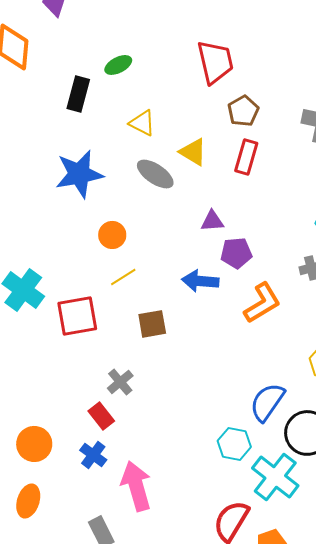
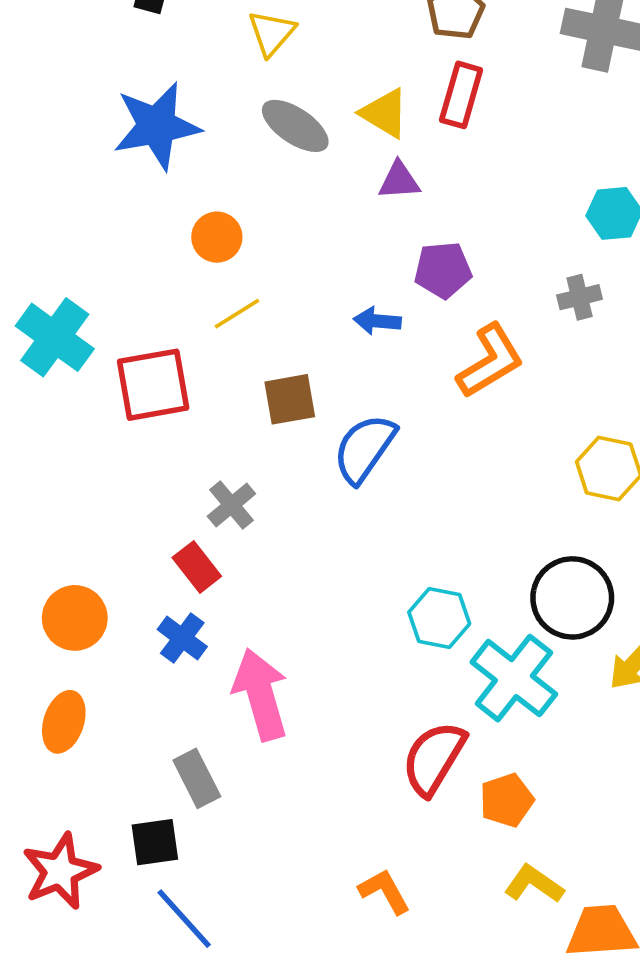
yellow triangle: (142, 123) -> (272, 33), turned 44
yellow triangle: (193, 152) -> (385, 113), moved
purple triangle: (212, 221) -> (399, 181), moved
blue arrow: (200, 281) -> (377, 321), size x0.7
blue semicircle: (267, 402) -> (364, 448), moved

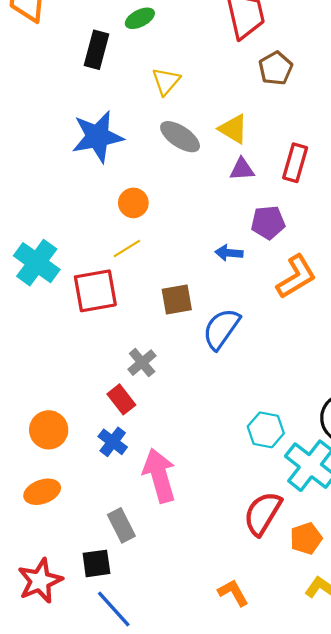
red rectangle: (461, 95) -> (295, 163), moved
yellow line: (237, 314) -> (127, 249), moved
orange ellipse: (64, 722) -> (42, 492), turned 52

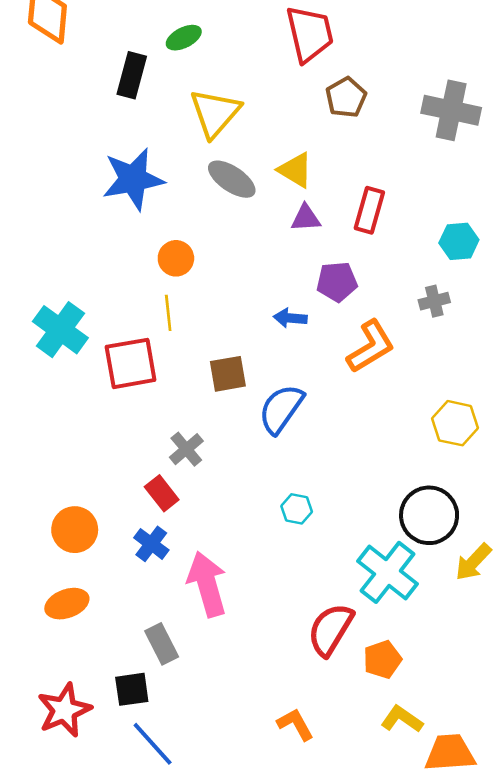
yellow triangle: (166, 81) -> (215, 113), size x1.5
yellow line: (127, 249) -> (168, 313), turned -64
cyan hexagon: (266, 430) -> (297, 509), moved, size x0.7

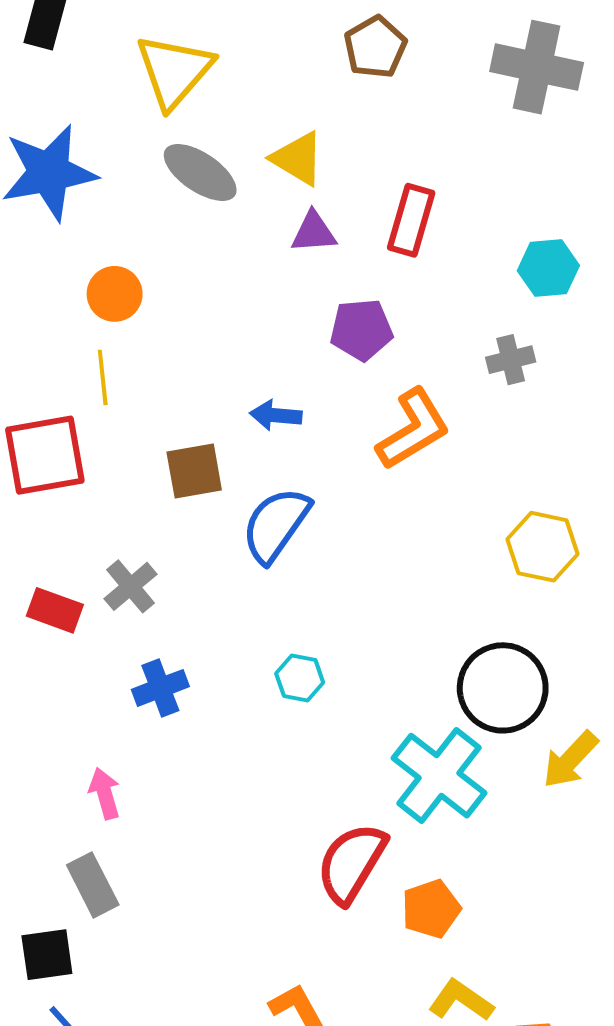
blue arrow: (290, 318) -> (276, 415), moved
red rectangle: (162, 493) -> (55, 610), moved, turned -32
blue cross: (151, 544) -> (160, 688), moved, turned 32
pink arrow: (207, 584) -> (105, 793), moved, size x0.5

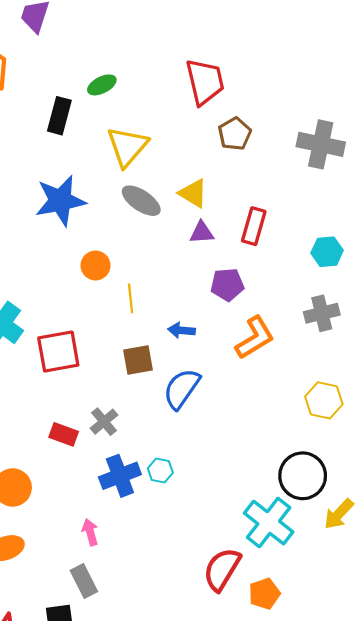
gray cross: (511, 360) -> (322, 313), moved, size x1.4
yellow line: (103, 377) -> (131, 298), moved
cyan hexagon: (300, 678) -> (160, 470), moved
blue cross: (160, 688) -> (120, 476), size x1.4

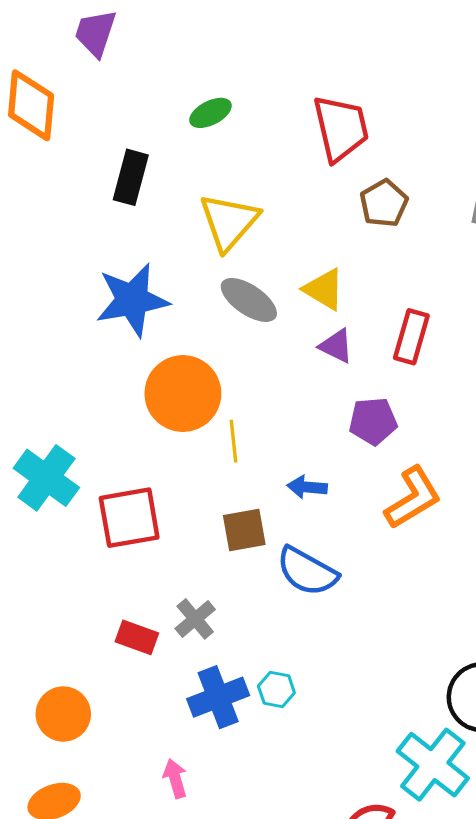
green ellipse: (102, 85) -> (210, 113), moved
purple triangle: (202, 233) -> (336, 346), turned 30
orange circle: (96, 265) -> (183, 394), size x1.8
blue semicircle: (182, 389) -> (307, 571), turned -96

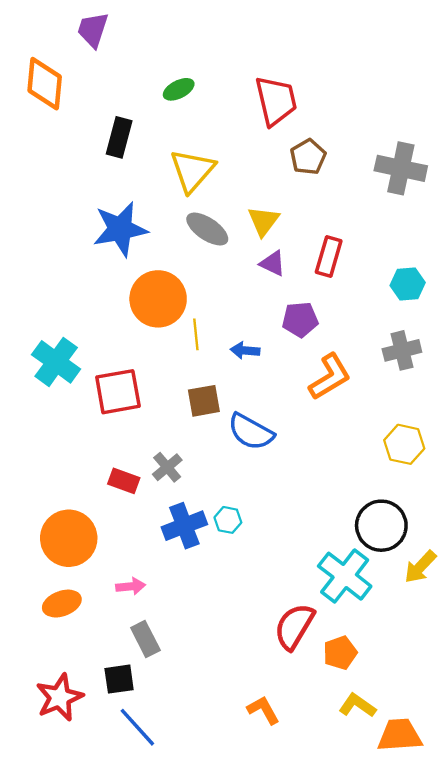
yellow triangle: (324, 289) -> (263, 221), turned 36
blue arrow: (307, 487) -> (245, 350), moved
orange circle: (63, 714) -> (69, 538), size x1.4
pink arrow: (175, 778) -> (131, 586), moved, turned 100

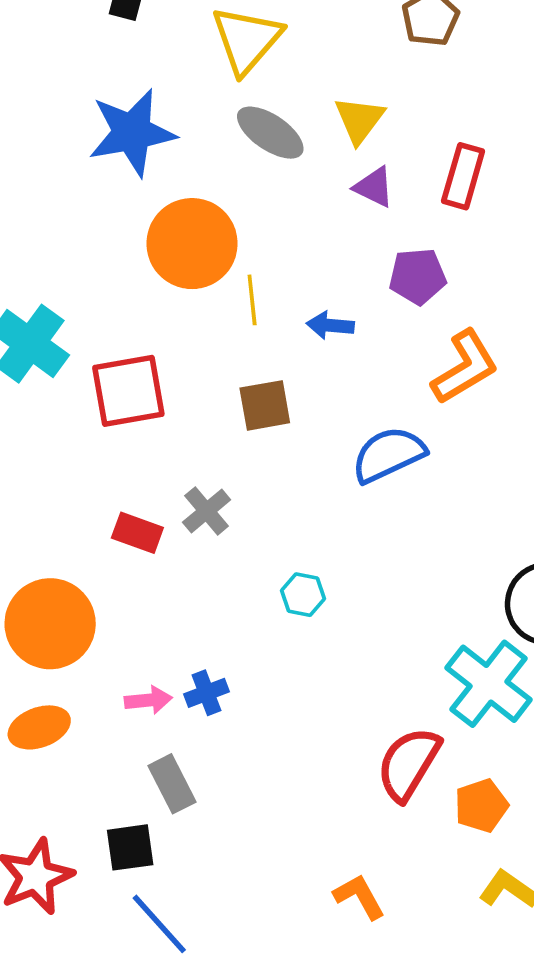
blue semicircle: (251, 432) -> (388, 455), moved, turned 126
blue cross: (184, 526) -> (207, 693), moved, size x0.6

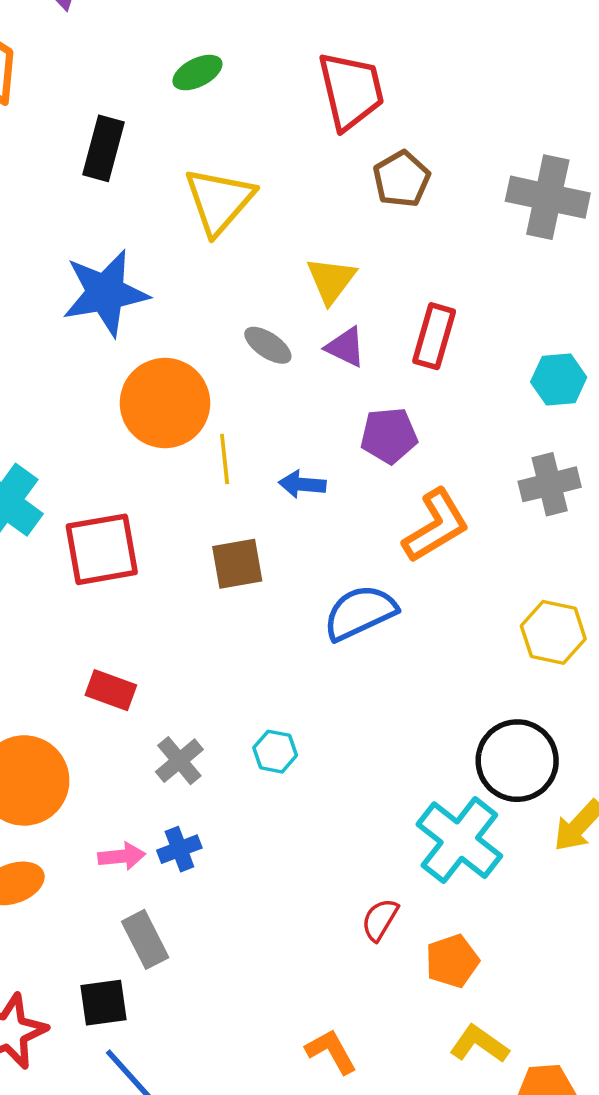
gray ellipse: (270, 133) -> (268, 345), moved, size x0.7
gray cross: (207, 511) -> (179, 761), moved
red semicircle: (408, 764) -> (380, 920), size x0.6

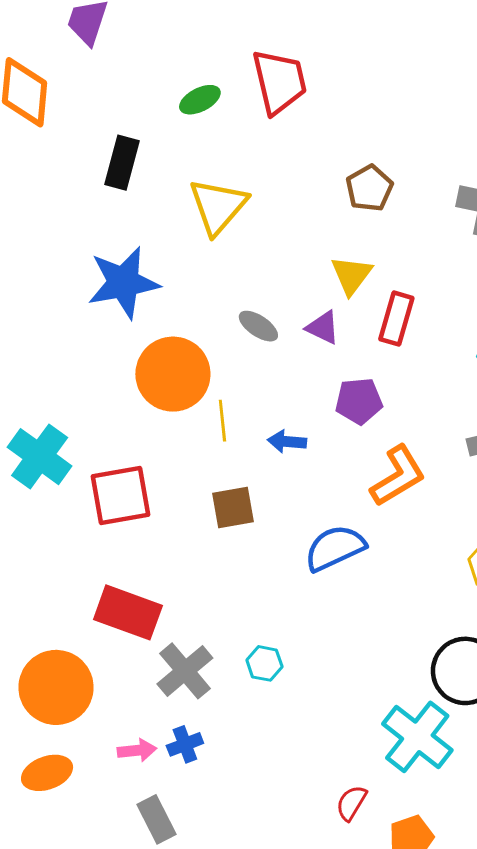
red trapezoid: (351, 91) -> (279, 82), moved
yellow triangle: (331, 280) -> (351, 275), moved
red rectangle: (111, 690) -> (128, 612), size x1.6
gray cross: (179, 761) -> (185, 671), size x1.4

